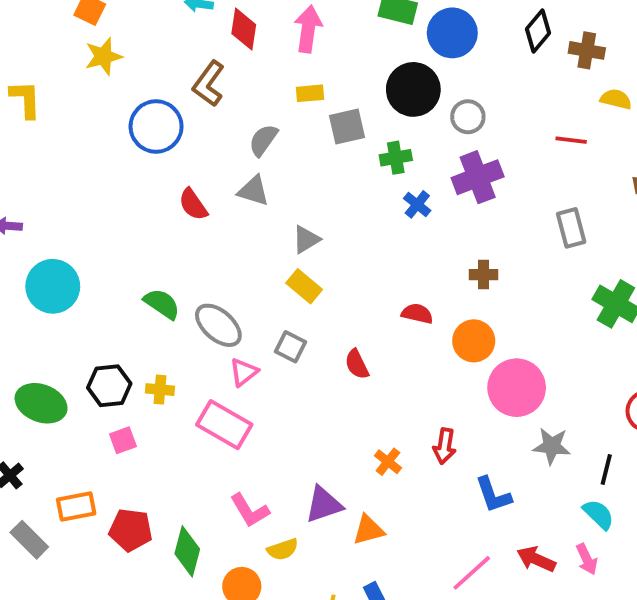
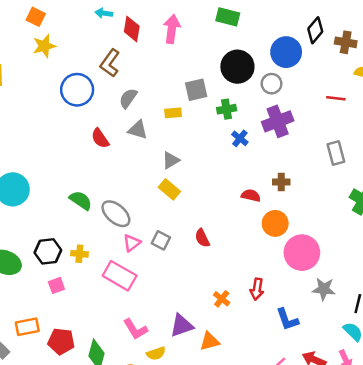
blue circle: (452, 33) -> (286, 52), moved
yellow rectangle: (310, 93) -> (173, 113), moved
gray semicircle: (263, 140) -> (128, 98), moved
red semicircle: (417, 314) -> (251, 195), moved
gray square: (291, 347) -> (161, 240), moved

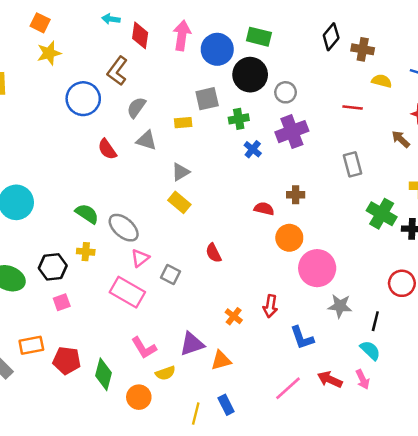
green rectangle: (228, 17) -> (259, 37), moved
blue circle: (286, 52) -> (217, 49), moved
gray square: (161, 240) -> (170, 274), moved
yellow cross: (79, 254) -> (86, 252), moved

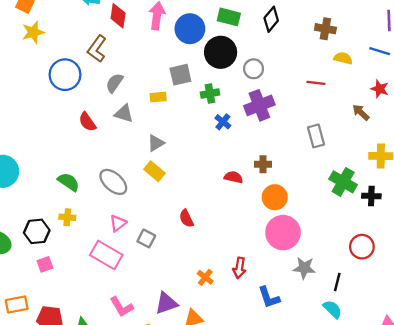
black diamond: (331, 37) -> (271, 19), moved
gray ellipse: (124, 228) -> (113, 182), moved
orange circle: (289, 238) -> (275, 197), moved

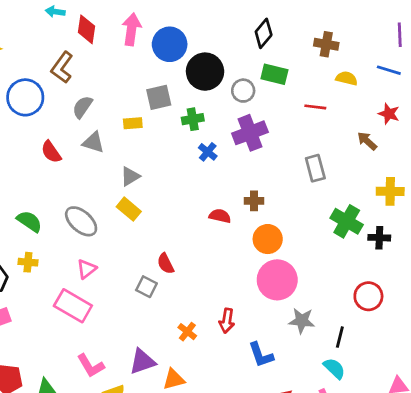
green rectangle: (229, 17) -> (274, 74), moved
gray square: (146, 238) -> (146, 287), moved

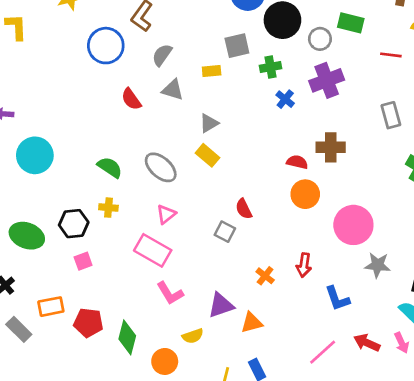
brown cross: (254, 201) -> (331, 147), size x1.5
orange circle: (268, 239) -> (305, 194), moved
pink L-shape: (91, 366) -> (170, 293), moved

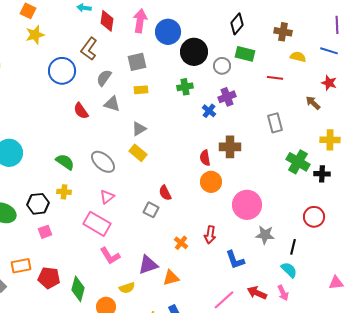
gray square: (237, 46) -> (137, 62), moved
purple cross: (327, 80) -> (227, 97), size x0.7
blue cross: (285, 99) -> (209, 111), moved
red semicircle: (297, 162) -> (205, 158), turned -112

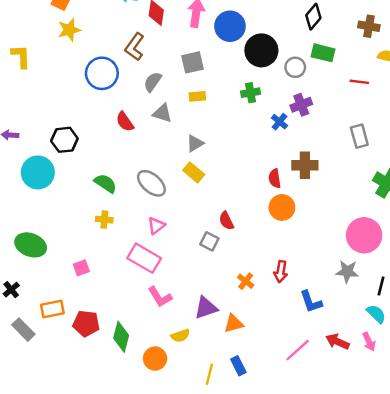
black hexagon: (38, 204) -> (64, 140), moved
pink circle: (247, 205) -> (364, 235), moved

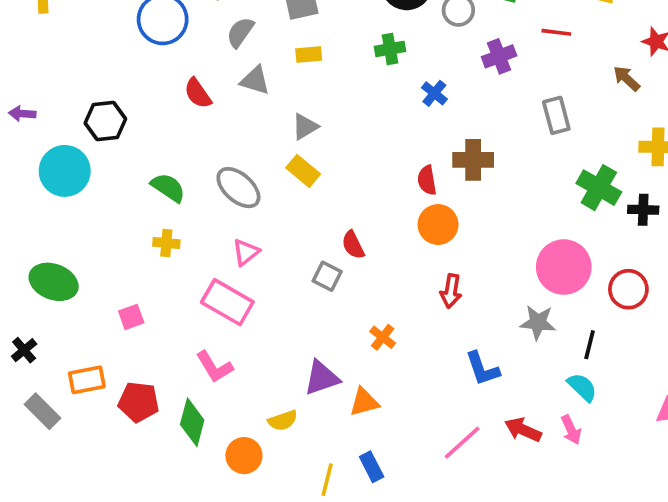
purple cross: (301, 105) -> (499, 56), moved
red arrow: (281, 272) -> (451, 291), moved
pink L-shape: (160, 297) -> (214, 367), moved

